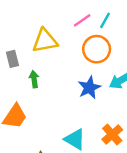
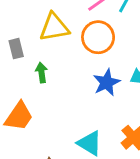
orange circle: (97, 49) -> (98, 37), moved

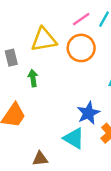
blue star: (107, 82) -> (88, 113), moved

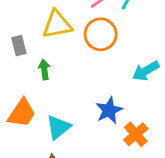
cyan triangle: (74, 138) -> (58, 127), moved, turned 50

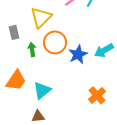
yellow triangle: (57, 24) -> (41, 17), turned -35
orange circle: (101, 34) -> (55, 42), moved
blue star: (109, 110) -> (78, 54), moved

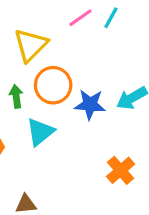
blue star: (78, 54) -> (90, 104), turned 30
cyan triangle: (42, 90) -> (40, 132), moved

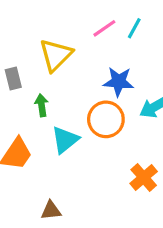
orange circle: (53, 85) -> (106, 119), moved
blue star: (90, 104) -> (119, 82), moved

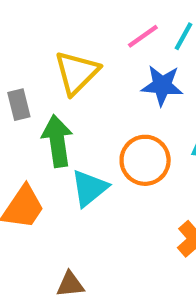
blue star: (119, 82) -> (162, 85), moved
green arrow: (42, 105) -> (57, 141), size x1.6

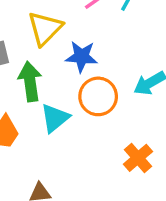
blue star: (162, 85) -> (82, 57), moved

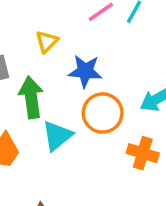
yellow triangle: (45, 28) -> (47, 42), size x0.6
orange cross: (138, 158) -> (143, 153), moved, turned -32

